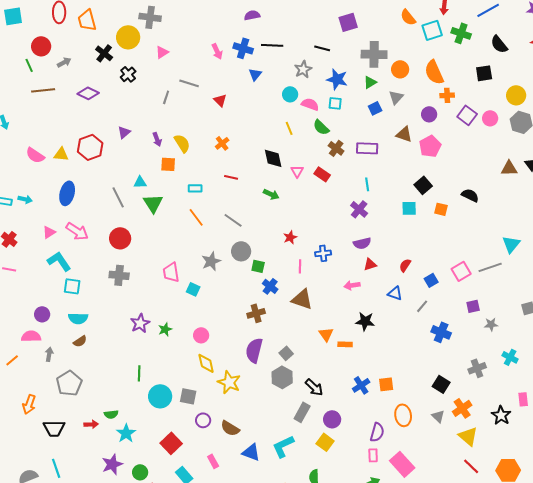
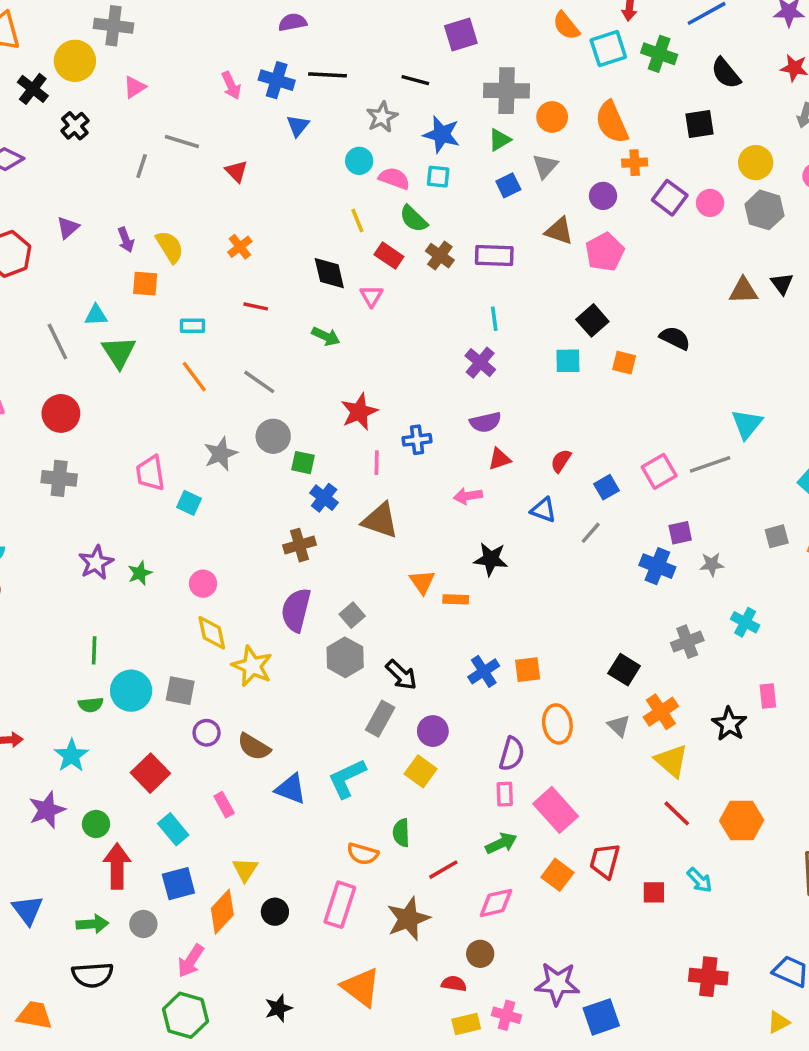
red rectangle: (322, 174) -> (389, 256), moved
red star: (290, 237) -> (359, 412), size x1.5
blue cross: (441, 332) -> (657, 566), moved
green semicircle: (111, 414) -> (91, 705), moved

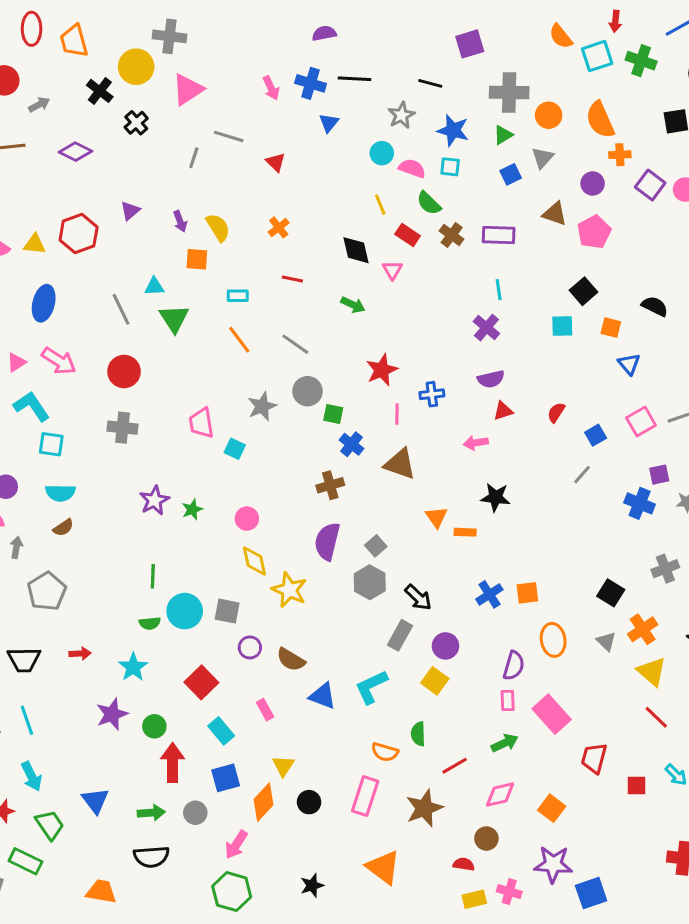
pink triangle: (135, 87) -> (188, 89), size x1.6
blue triangle: (543, 510) -> (629, 364), moved, turned 30
orange square: (557, 875) -> (552, 808), moved

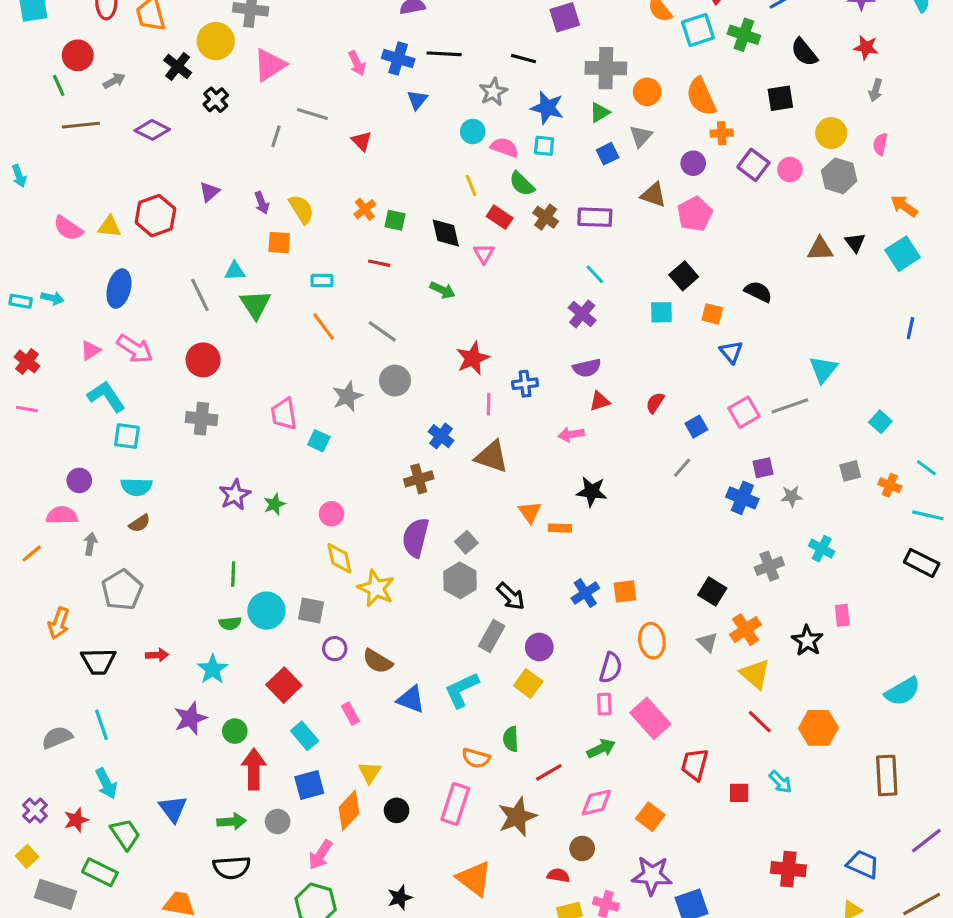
cyan line: (499, 290) -> (595, 274), turned -35
green square: (333, 414) -> (395, 220), moved

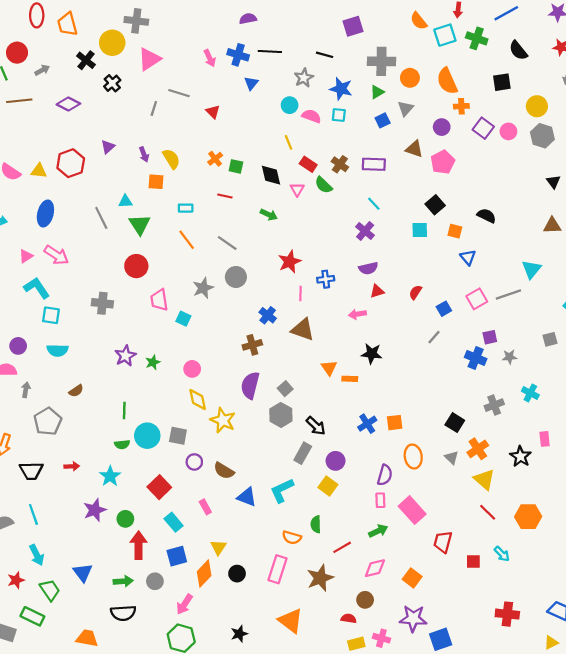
green semicircle: (522, 184) -> (323, 185), moved
brown triangle: (820, 249) -> (552, 226), moved
red circle: (203, 360) -> (136, 266), moved
brown semicircle: (140, 523) -> (76, 391), moved

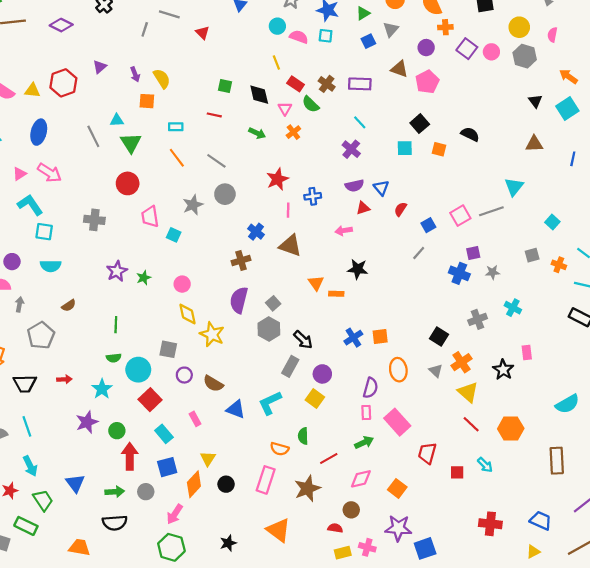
orange cross: (215, 159) -> (293, 132), moved
blue triangle: (468, 257) -> (381, 188), moved
cyan circle: (147, 436) -> (138, 370), moved

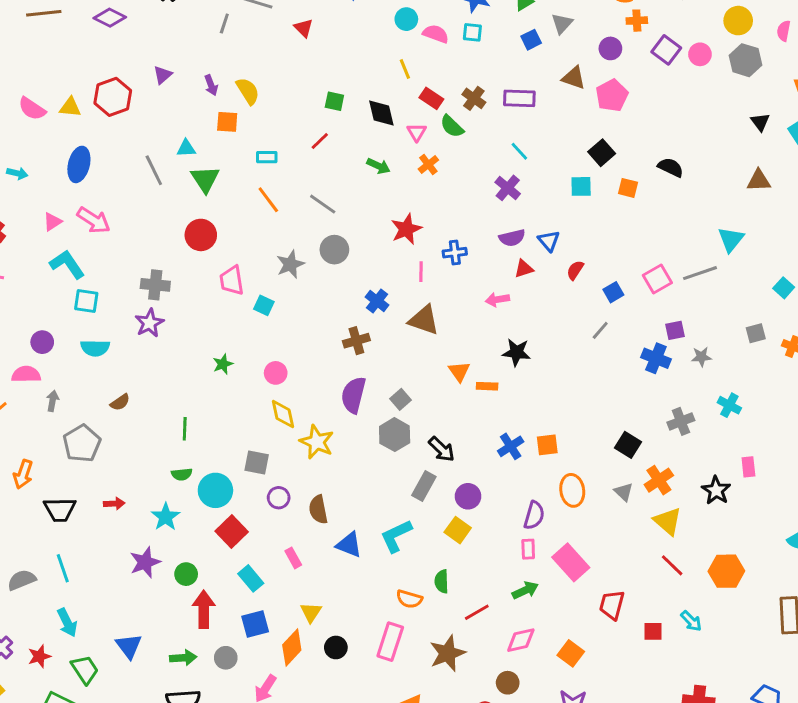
red line: (214, 115) -> (320, 141), turned -56
purple star: (117, 271) -> (149, 323), moved
brown semicircle: (213, 384) -> (318, 509), turned 48

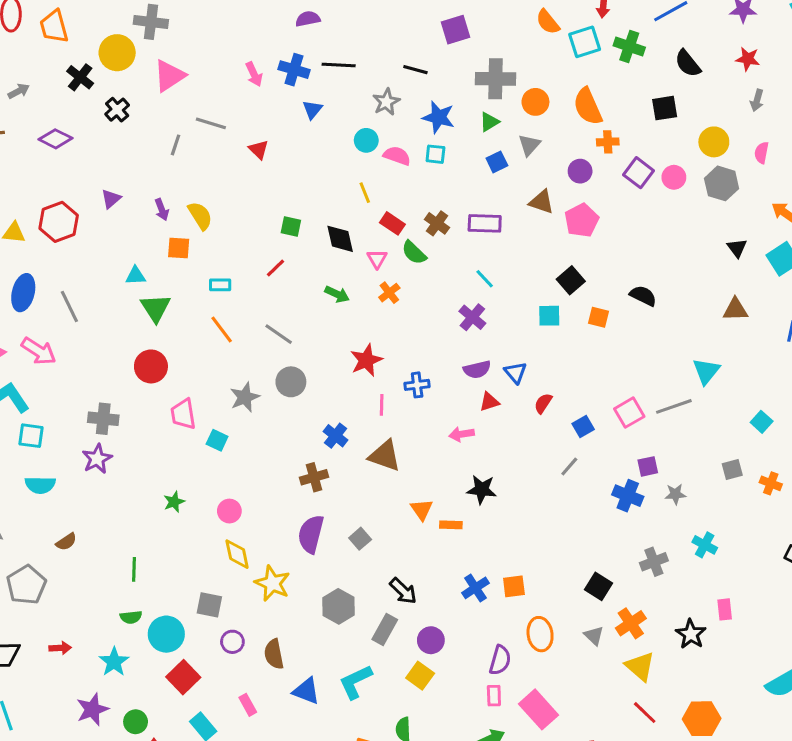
gray line: (154, 170) -> (69, 306), moved
gray hexagon: (395, 435) -> (339, 606), moved

